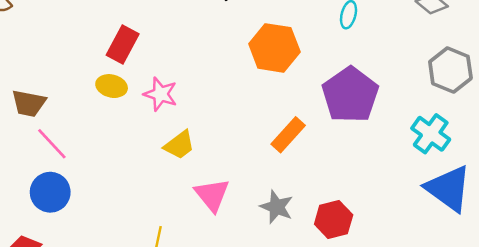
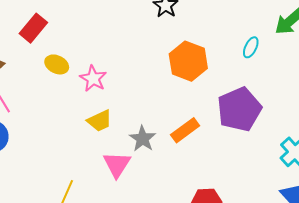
red rectangle: (123, 45) -> (33, 28), moved
gray star: (277, 207) -> (143, 139), moved

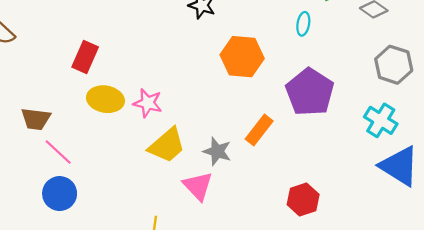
red rectangle: (33, 28) -> (85, 57), moved
yellow ellipse: (57, 64) -> (105, 99), size x1.4
yellow trapezoid: (100, 121) -> (167, 145), size x1.4

